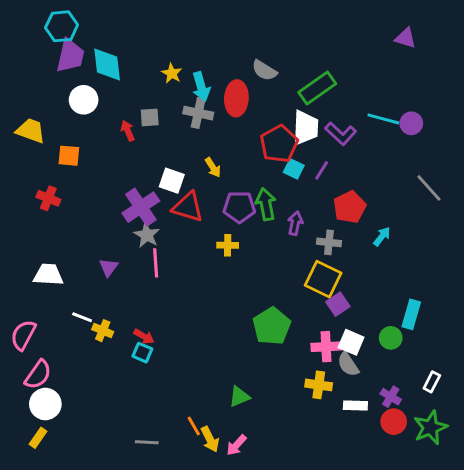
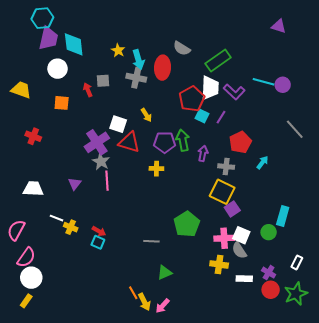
orange square: (69, 156) -> (62, 103), moved
gray line: (147, 442) -> (151, 241), moved

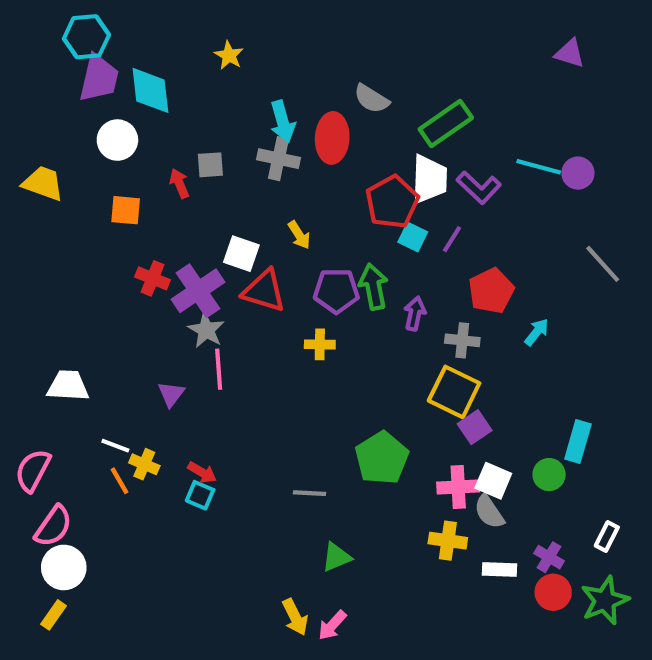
yellow star: (118, 50) -> (229, 55), moved
red cross: (33, 136) -> (153, 278), moved
purple triangle: (75, 184) -> (171, 394), moved
orange line: (133, 293) -> (120, 481), moved

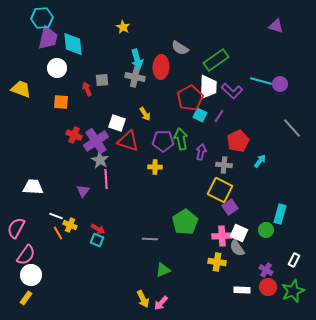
yellow star: (229, 55) -> (123, 27), moved
white rectangle: (499, 570) -> (242, 290), moved

